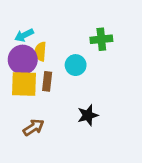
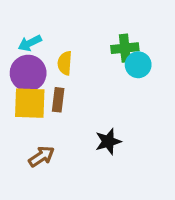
yellow semicircle: (40, 52) -> (65, 63), moved
cyan circle: (76, 65) -> (138, 65), moved

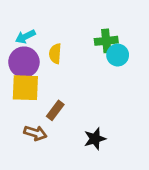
brown rectangle: (58, 100) -> (55, 110), moved, turned 30
black star: (108, 141) -> (95, 139), moved
brown arrow: (41, 156) -> (35, 133), turned 50

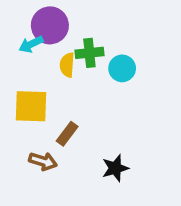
green cross: (106, 41) -> (89, 53), moved
cyan circle: (118, 55) -> (122, 68), moved
purple circle: (24, 62) -> (50, 25), moved

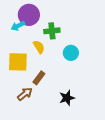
yellow semicircle: (67, 65) -> (39, 47), moved, turned 144
cyan circle: (122, 68) -> (71, 53), moved
brown arrow: (43, 161) -> (25, 94), turned -56

